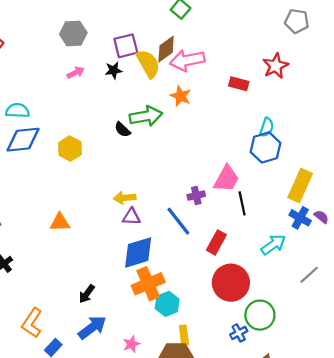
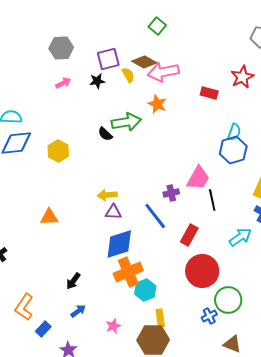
brown diamond: (166, 49) -> (144, 62), turned 65
yellow semicircle: (148, 64) -> (128, 75), size x0.6
blue arrow: (92, 327) -> (78, 311), size x0.6

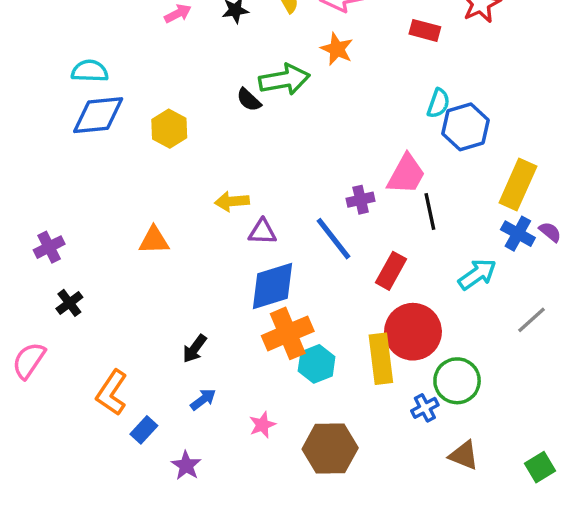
cyan semicircle: (234, 132) -> (438, 103), moved
yellow arrow: (107, 195) -> (232, 201), moved
yellow rectangle: (160, 318) -> (381, 359), moved, size x1.6

